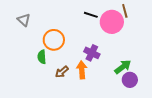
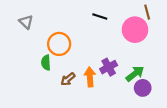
brown line: (125, 11) -> (147, 12), moved
pink circle: (112, 22) -> (135, 30), moved
purple cross: (92, 53) -> (109, 67), moved, turned 35

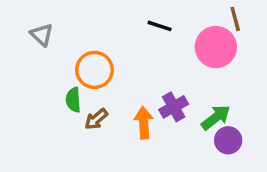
brown arrow: (68, 79) -> (96, 119), moved

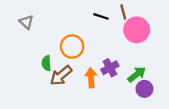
brown line: (235, 19) -> (123, 12), moved
orange circle: (94, 70) -> (72, 47), moved
brown arrow: (96, 119) -> (61, 76), size x1.5

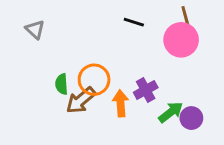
brown line: (123, 12) -> (185, 16), moved
orange circle: (72, 47) -> (94, 80), moved
green arrow: (137, 74) -> (171, 112), moved

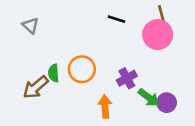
brown arrow: (81, 100) -> (36, 87), moved
orange arrow: (121, 103) -> (105, 106), moved
green arrow: (171, 112) -> (149, 98), turned 75

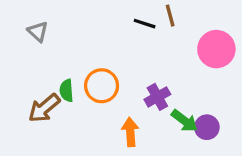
brown line: (161, 14) -> (170, 16), moved
pink circle: (158, 35) -> (216, 49), moved

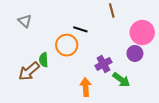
black line: (145, 24) -> (80, 29), moved
orange circle: (102, 86) -> (67, 45), moved
purple circle: (207, 127) -> (135, 53), moved

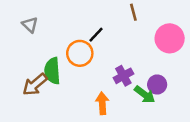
black line: (80, 29) -> (96, 35), turned -64
purple circle: (135, 53) -> (157, 85), moved
green semicircle: (44, 60) -> (52, 71), size x1.5

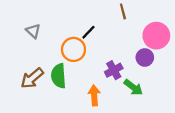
gray triangle: (30, 25) -> (33, 31), moved
green semicircle: (52, 71) -> (59, 76), moved
purple circle: (157, 85) -> (145, 57), moved

